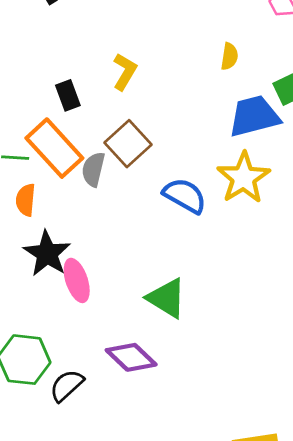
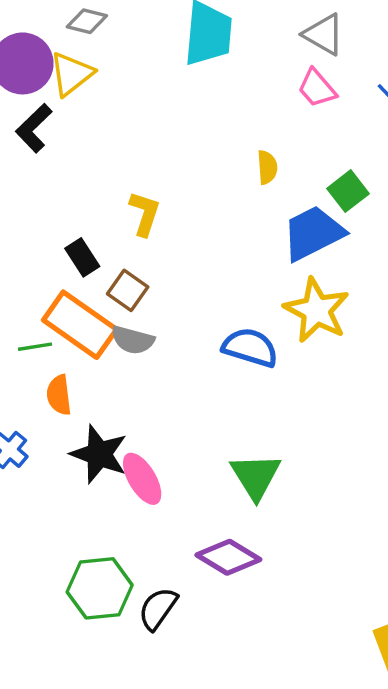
brown square: (128, 144) -> (128, 290), moved, size x0.7
gray semicircle: (93, 169) -> (133, 340), turned -76
green triangle: (167, 298) -> (256, 476), turned 39

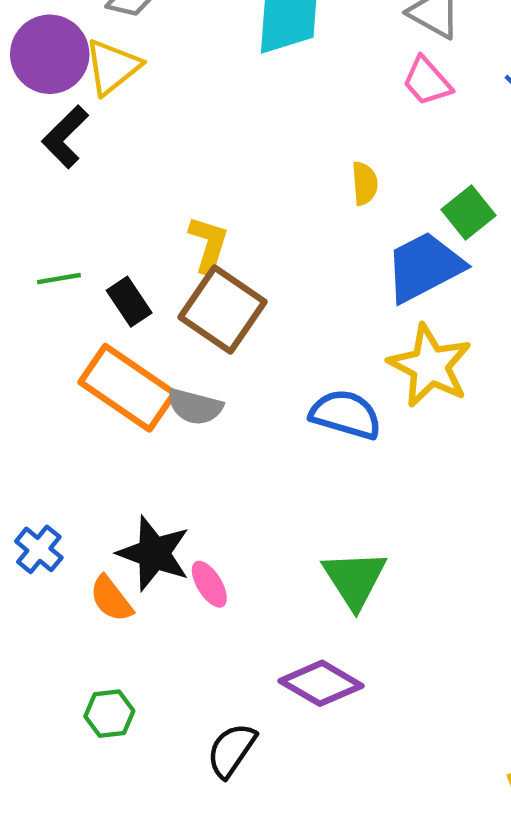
brown square: (128, 290) -> (222, 310), moved, size x1.6
green line: (35, 347) -> (59, 279), moved
orange semicircle: (59, 395) -> (111, 599), moved, turned -30
pink ellipse: (142, 479) -> (209, 584), size x0.7
green hexagon: (100, 588) -> (109, 714), moved, size x0.6

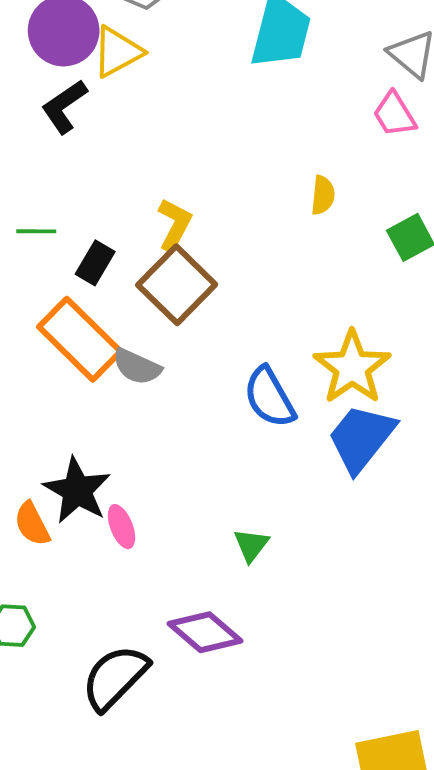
blue trapezoid: (424, 267) -> (361, 438), moved, turned -34
black rectangle: (129, 302) -> (95, 263), turned 54
blue semicircle: (346, 414) -> (269, 397), turned -146
green triangle: (355, 579) -> (251, 545), size x0.6
black semicircle: (231, 750) -> (115, 677), size x1.4

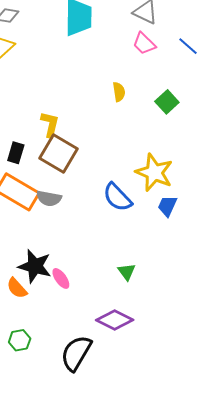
blue trapezoid: (361, 438) -> (167, 206), size x0.6

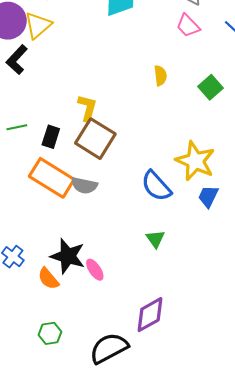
green triangle: (127, 272) -> (155, 239), moved
purple diamond: (115, 320) -> (150, 315), turned -57
black semicircle: (76, 353) -> (109, 348), turned 30

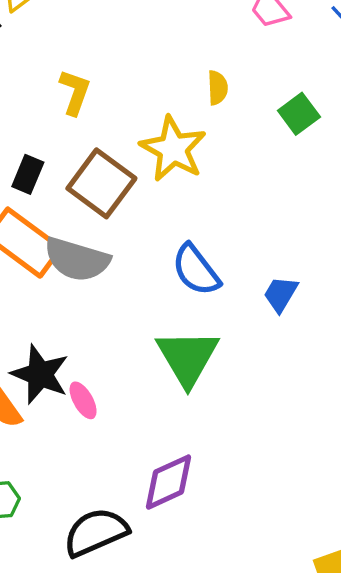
yellow L-shape: (87, 108) -> (75, 92), moved
yellow star: (195, 161) -> (173, 149), moved
gray semicircle: (84, 185) -> (77, 259), size x1.5
green triangle: (155, 239) -> (188, 357), size x2.0

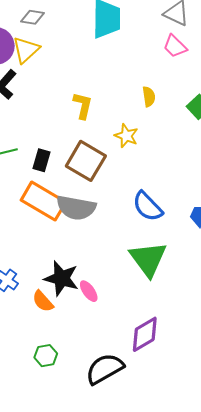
yellow L-shape: (75, 92) -> (83, 106), moved
yellow star: (173, 149) -> (126, 136), size x0.6

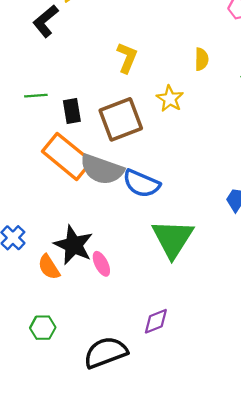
black rectangle: (41, 160) -> (72, 111), turned -35
brown square: (86, 161) -> (121, 119), turned 30
blue semicircle: (148, 206) -> (141, 184), moved, turned -32
purple diamond: (145, 334) -> (156, 321), size x0.7

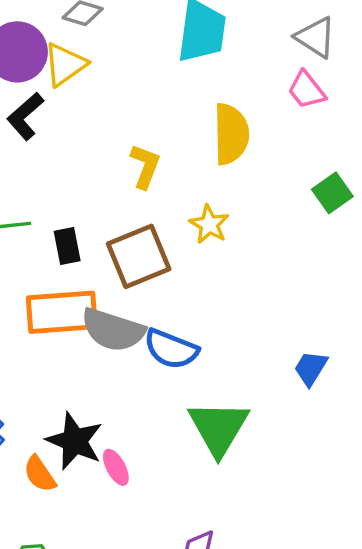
yellow semicircle: (202, 59) -> (231, 134), moved, size x1.8
orange rectangle: (67, 156) -> (62, 312), turned -42

